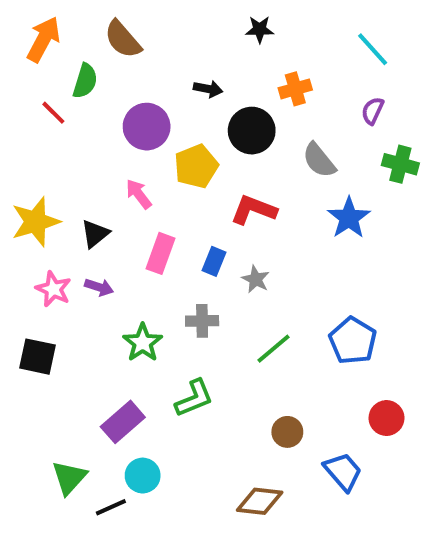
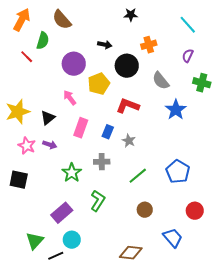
green L-shape: (194, 398) -> (98, 201), turned -35
brown circle: (287, 432) -> (145, 210), moved

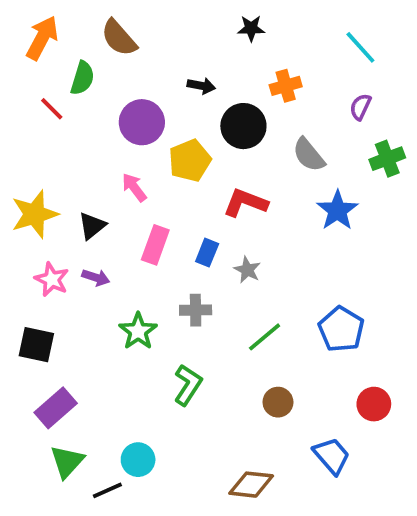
green cross: (202, 83) -> (387, 159), turned -36
purple rectangle: (62, 213) -> (56, 408), moved

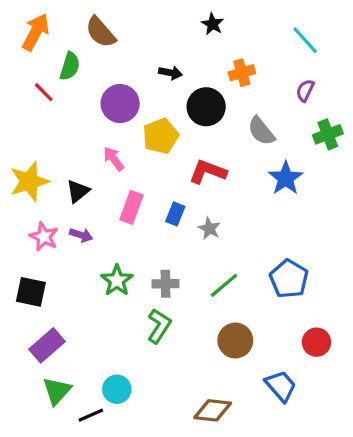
black star: (251, 28) -> (213, 24), turned 30
gray cross: (196, 310) -> (166, 284), moved
brown circle: (278, 402) -> (235, 341), size x1.4

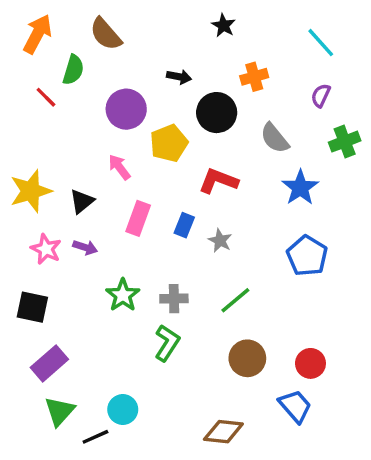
blue pentagon: (289, 279) -> (307, 256), moved
red circle: (316, 342) -> (310, 363), moved

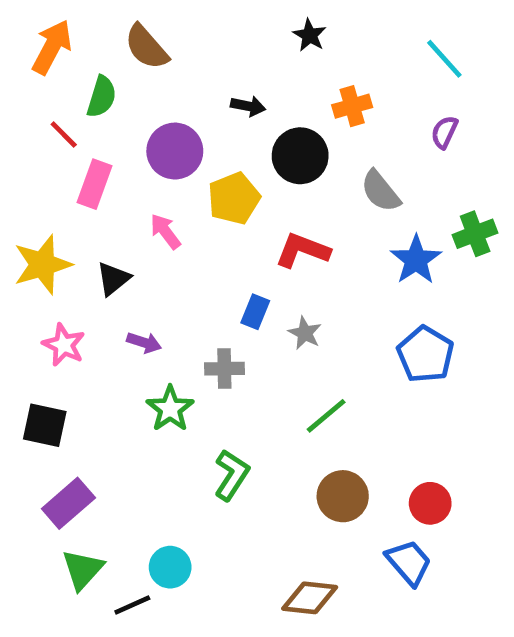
green cross: (345, 142) -> (475, 234), moved
pink rectangle: (138, 218) -> (94, 184), moved
purple arrow: (85, 247) -> (144, 343), moved
gray cross: (174, 299) -> (224, 369), moved

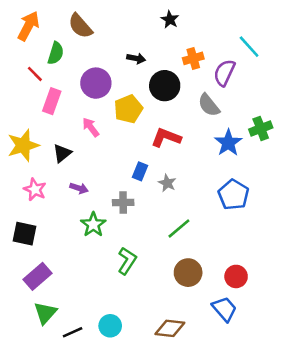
cyan line: (444, 59) -> (249, 47), moved
purple semicircle: (444, 132) -> (224, 73), moved, size x1.5
cyan circle: (170, 567) -> (110, 326), moved

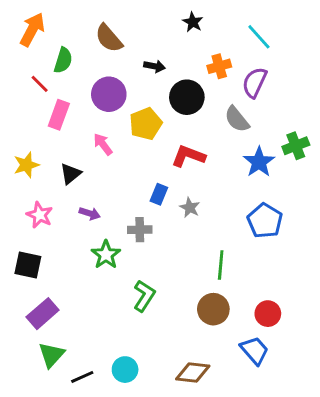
brown semicircle: (80, 26) -> (109, 38), moved
cyan line: (249, 47) -> (259, 37), moved
yellow star: (23, 145) -> (26, 165), size x0.7
green line: (179, 228) -> (221, 265), moved, turned -45

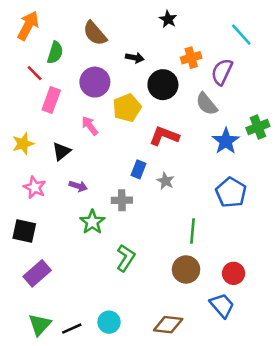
cyan line: (259, 37) -> (241, 35), moved
green triangle: (51, 355) -> (40, 325), moved

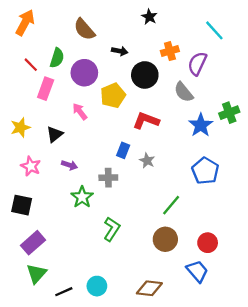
green semicircle: (55, 53) -> (57, 58), moved
green line: (192, 231) -> (171, 205), turned 35
green triangle: (40, 325) -> (36, 273), moved

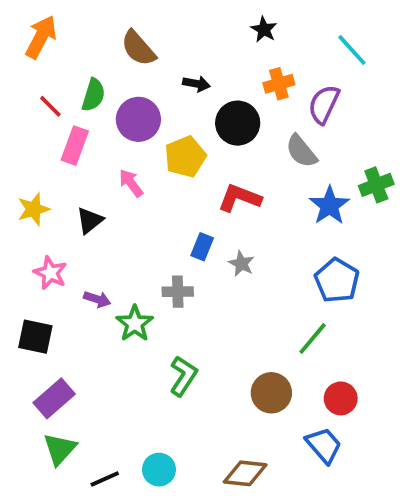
black star: (149, 17) -> (264, 29), moved
purple arrow: (70, 165) -> (97, 299), moved
green line: (171, 205) -> (313, 338), moved

